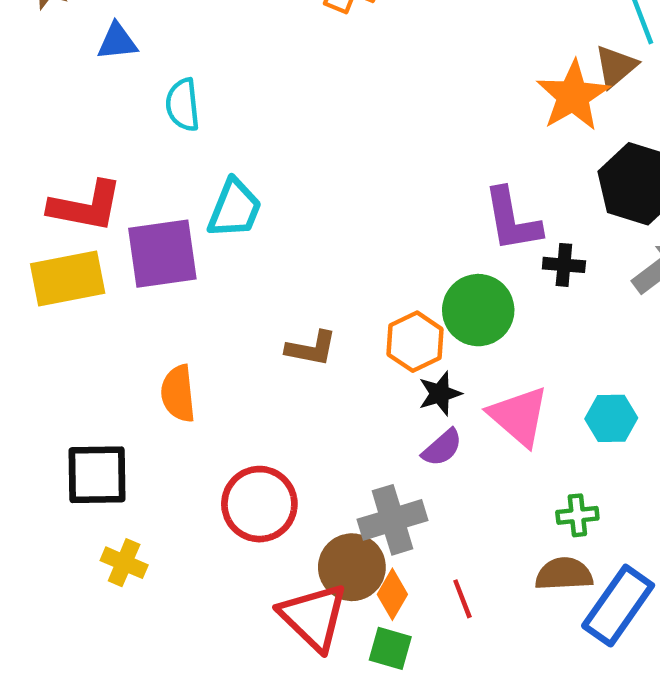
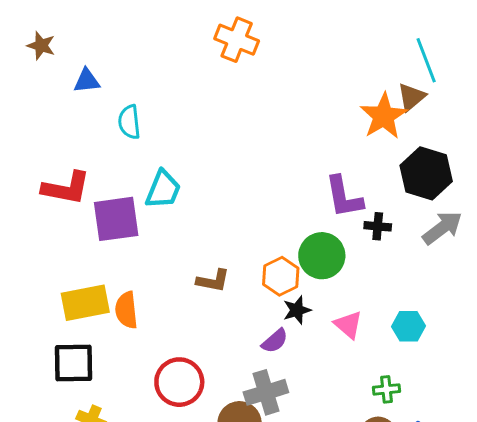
yellow rectangle: (68, 278) -> (85, 303), moved
pink triangle: (519, 416) -> (348, 325), size x0.7
purple semicircle: (442, 448) -> (275, 341), moved

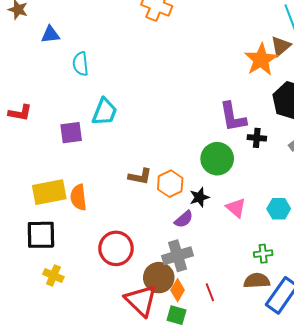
red L-shape: (66, 188) -> (20, 113), moved, size x0.7
purple square: (116, 219) -> (71, 133), size x0.7
orange hexagon: (281, 276) -> (170, 184), moved

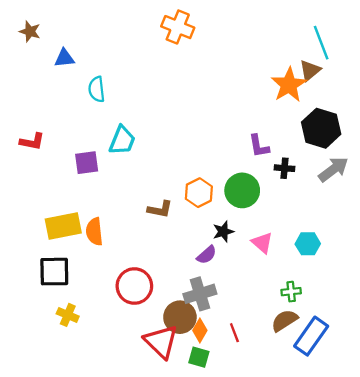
purple L-shape: (233, 117) -> (259, 146), size x0.7
orange hexagon: (170, 184) -> (199, 193), moved
brown semicircle: (257, 281) -> (284, 320), turned -30

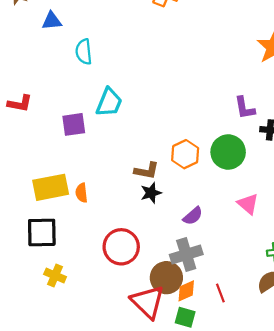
orange semicircle: (94, 232) -> (82, 193), size x0.7
black star: (223, 232) -> (151, 193), moved
orange diamond: (200, 330) -> (186, 291), turned 35

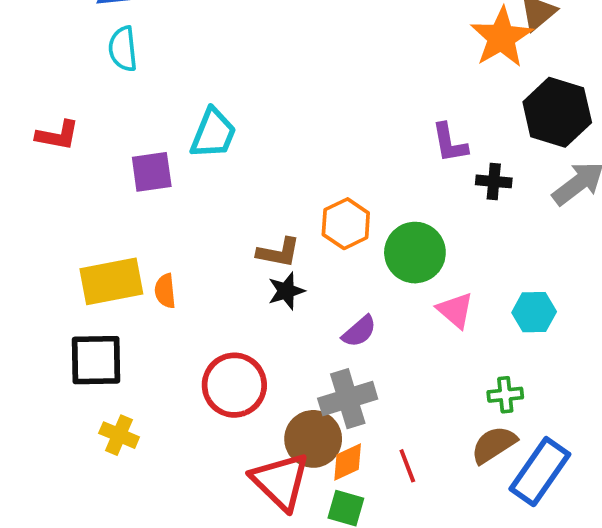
cyan semicircle: (84, 52) -> (123, 49), moved
green circle: (228, 152) -> (415, 253), moved

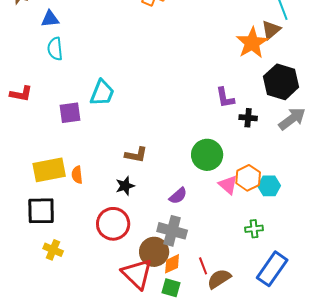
orange hexagon: (346, 224) -> (248, 178), moved
black star: (286, 291) -> (125, 186), moved
gray cross: (348, 399) -> (172, 231), turned 32
brown semicircle: (494, 445) -> (219, 279), moved

